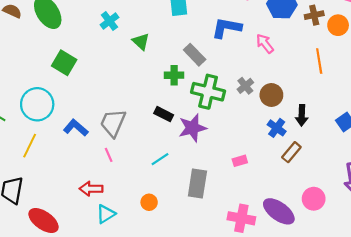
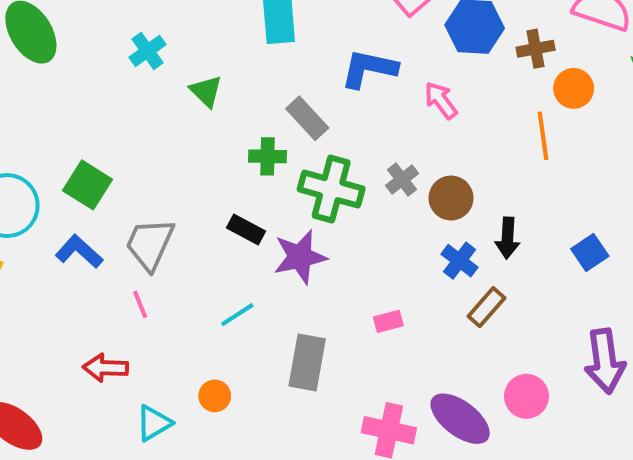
orange circle: (338, 25) -> (574, 88), moved
green square: (64, 63) -> (88, 185), moved
cyan triangle: (106, 214) -> (154, 423), moved

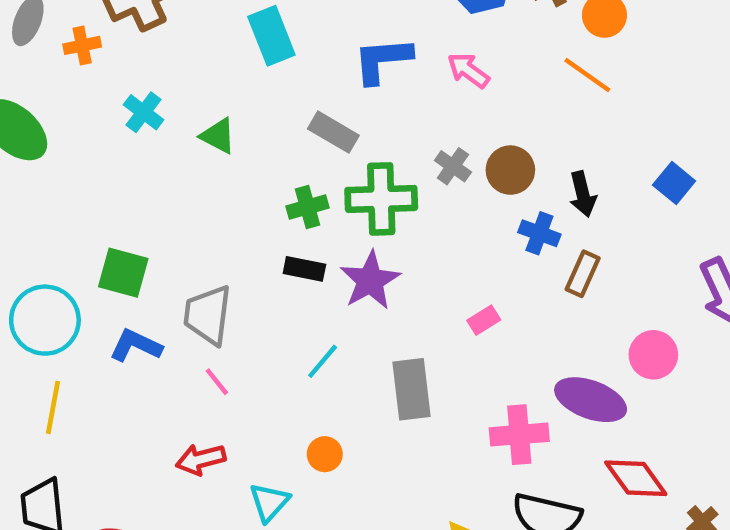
orange line: (543, 136) -> (587, 75), turned -30
green cross: (268, 156) -> (308, 207), moved

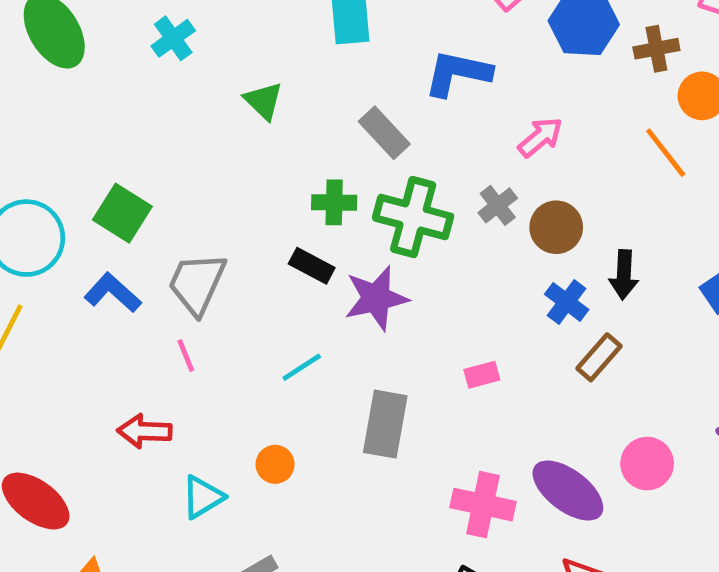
pink arrow: (468, 70) -> (540, 137), moved, turned 87
cyan cross: (144, 112) -> (173, 38), moved

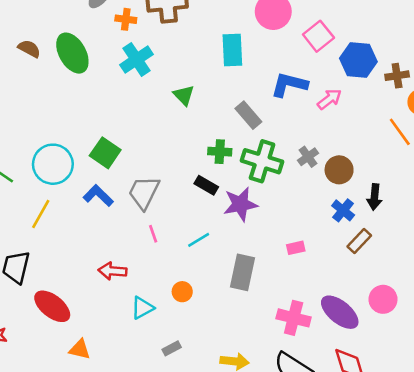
cyan cross: (173, 38) -> (136, 60), size x1.4
pink arrow: (540, 137) -> (329, 99), moved
pink line: (186, 355) -> (153, 234), moved

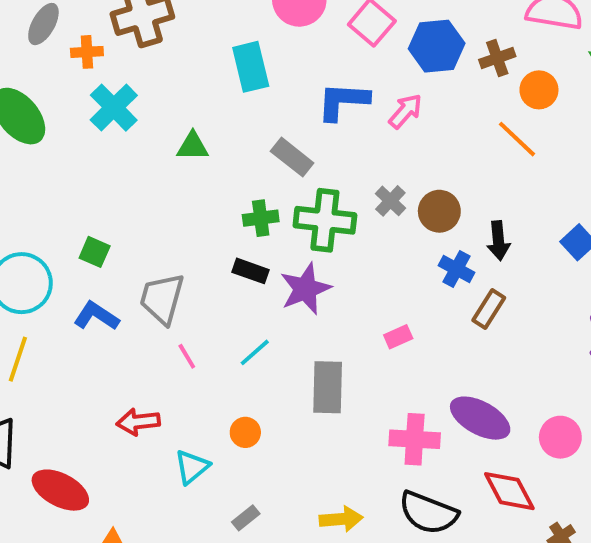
green triangle: (184, 95) -> (193, 146), turned -35
green square: (105, 153) -> (95, 252), size x0.7
pink circle: (383, 299) -> (560, 437), moved

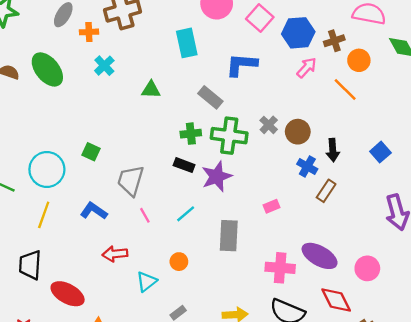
cyan cross: (114, 108) -> (104, 66), size x0.7
pink arrow: (405, 111) -> (307, 68), moved
blue L-shape: (96, 316) -> (94, 211), moved

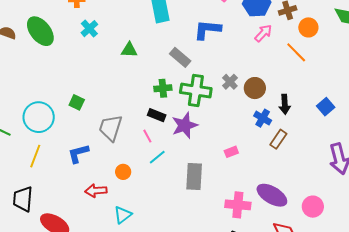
blue L-shape: (94, 211) -> (78, 153), turned -50
pink line: (145, 215) -> (147, 136), moved
orange circle: (179, 262) -> (123, 172), moved

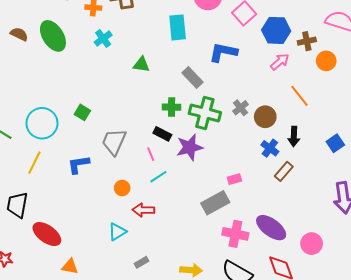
orange line: (296, 52) -> (300, 96), moved
gray rectangle: (194, 176) -> (215, 203), moved, turned 52
red arrow: (96, 191) -> (143, 210), moved

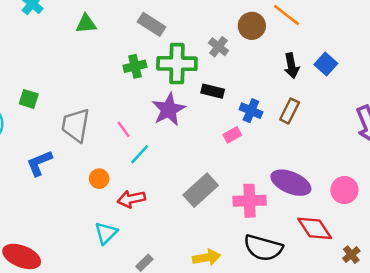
brown circle: (265, 117) -> (252, 26), moved
black rectangle: (162, 134) -> (213, 91), moved
blue square: (335, 143) -> (326, 64), moved
blue cross: (270, 148) -> (251, 111), moved
gray rectangle: (215, 203) -> (201, 190), moved

